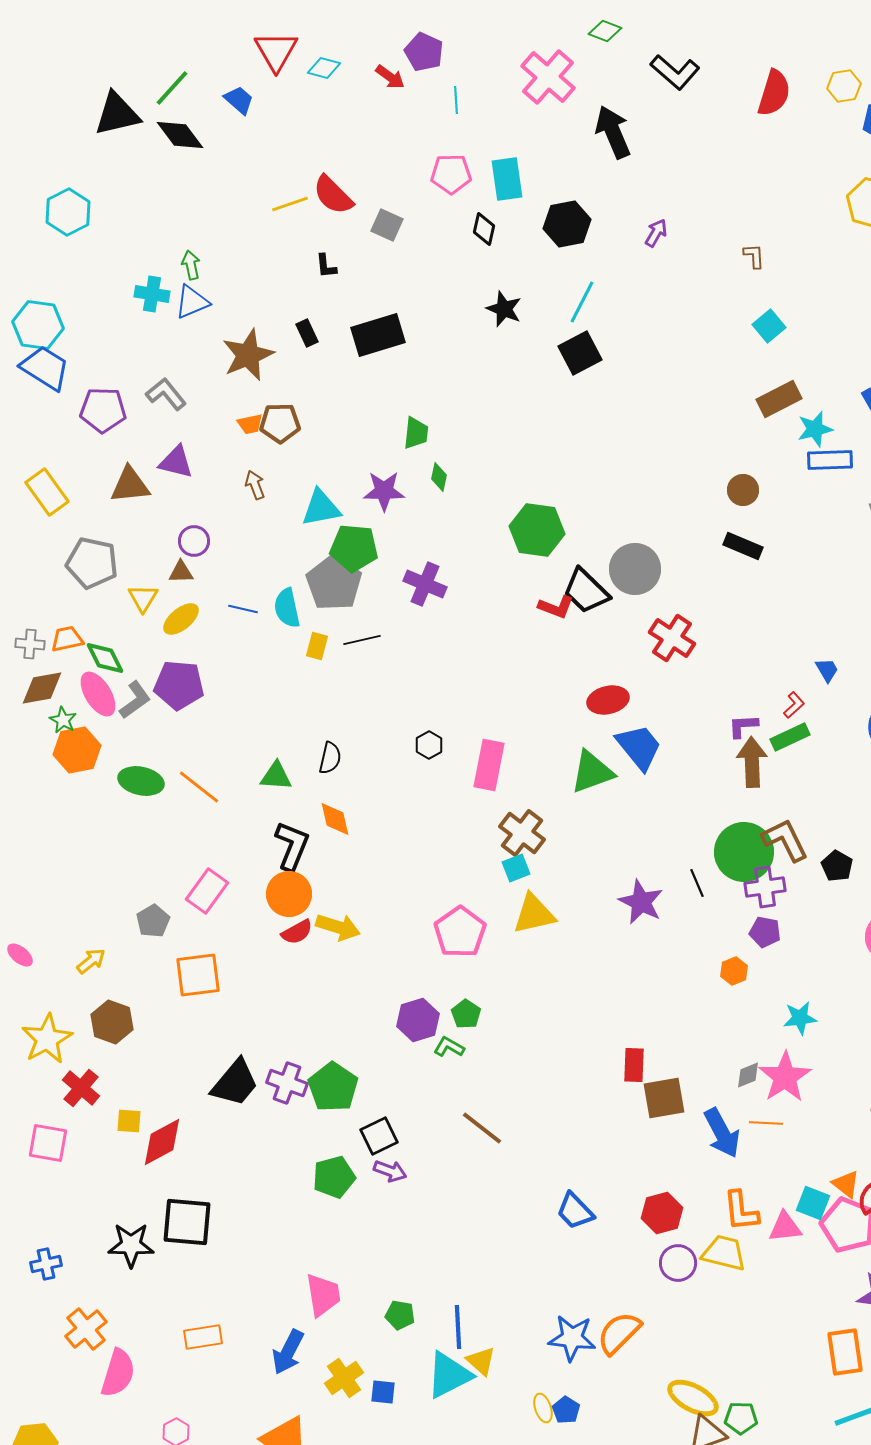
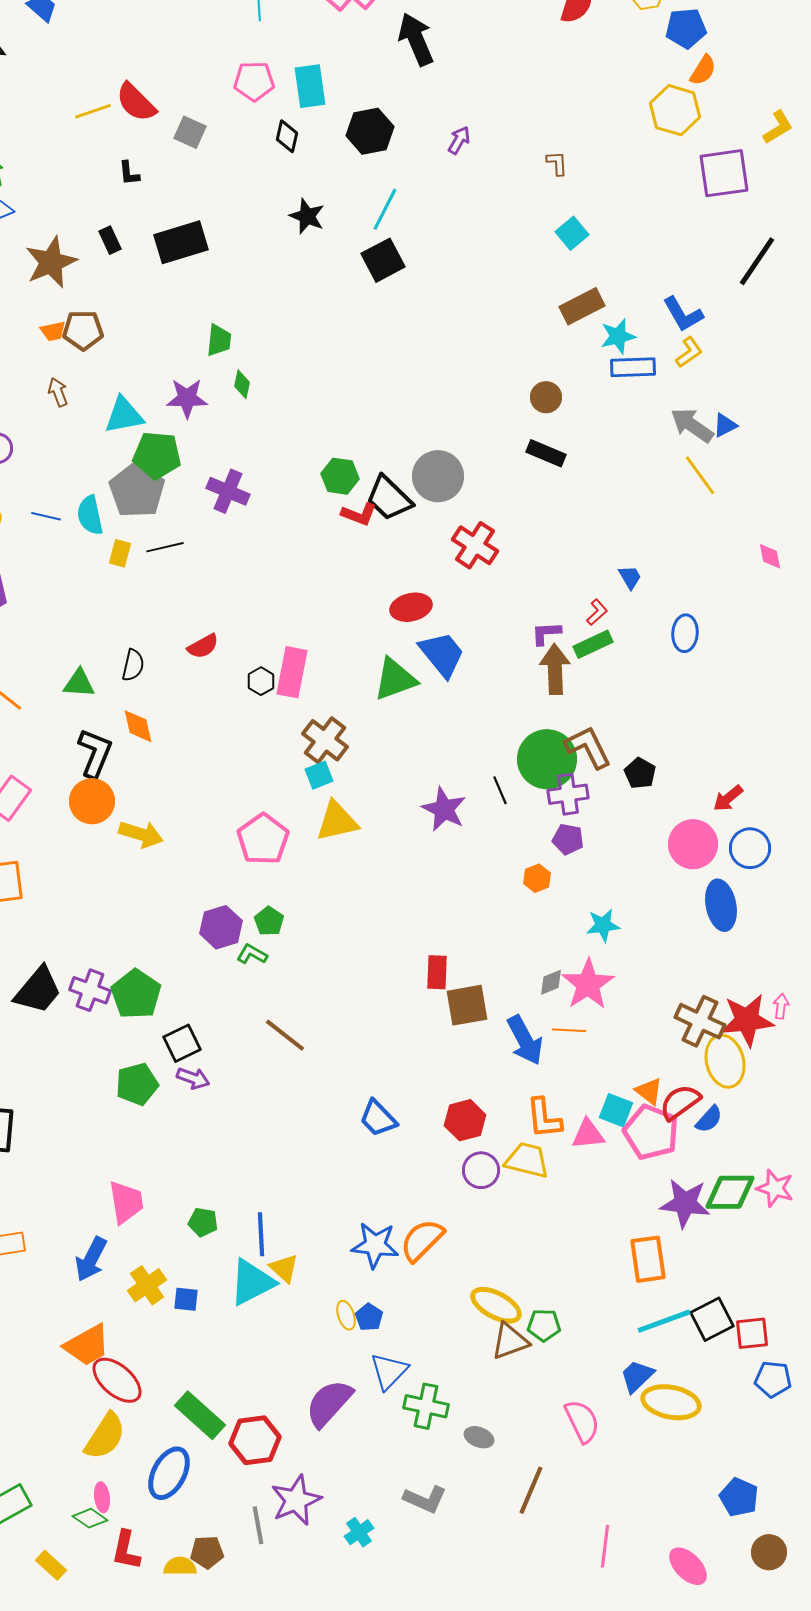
green hexagon: (537, 530) -> (340, 476), moved, size x0.7
black hexagon: (429, 745) -> (261, 681), moved
red semicircle: (297, 932) -> (203, 646), moved

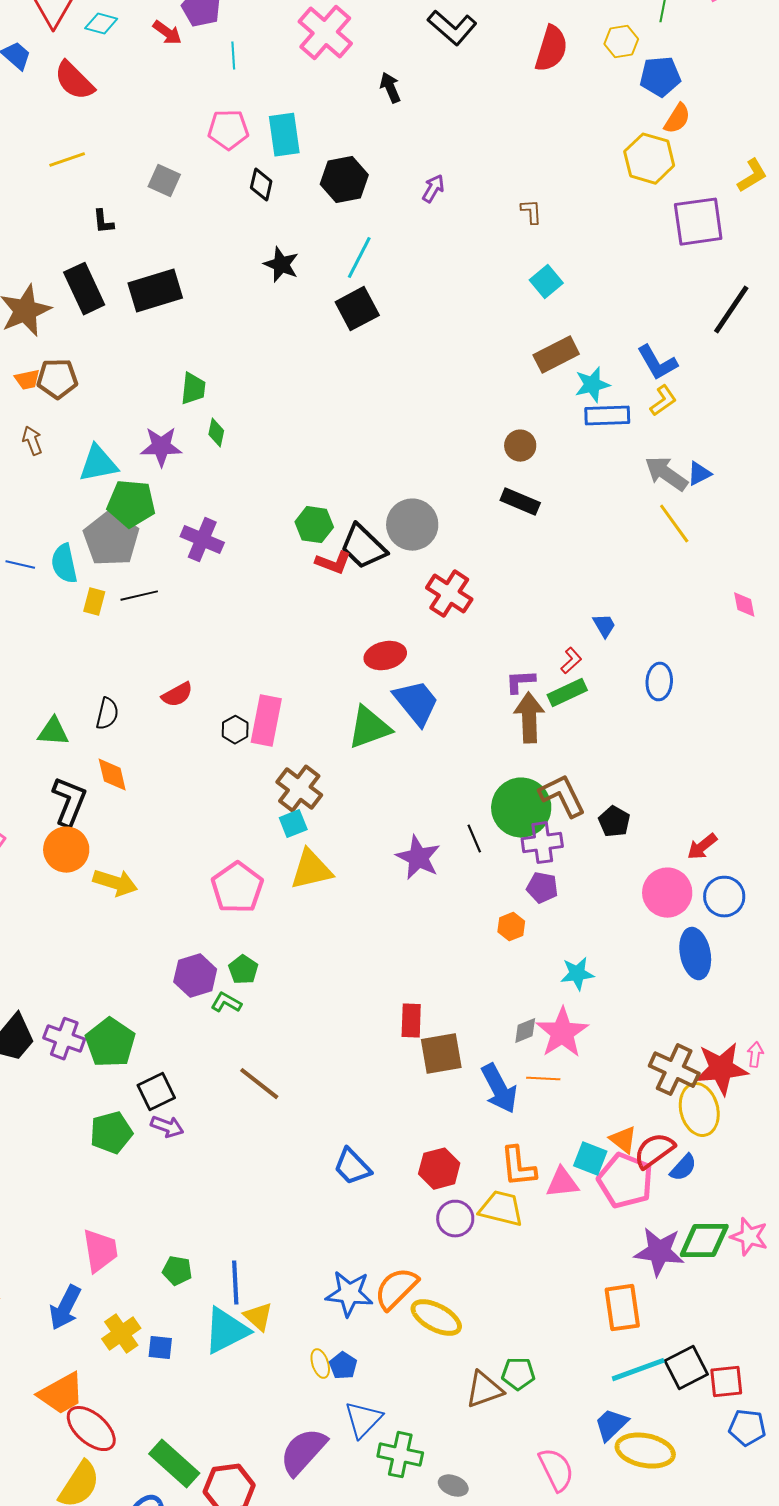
black arrow: (416, 39) -> (390, 88), size x0.6
red semicircle: (136, 102) -> (74, 81), moved
black rectangle: (110, 240) -> (84, 289), size x1.8
yellow ellipse: (496, 1305) -> (436, 1318), moved

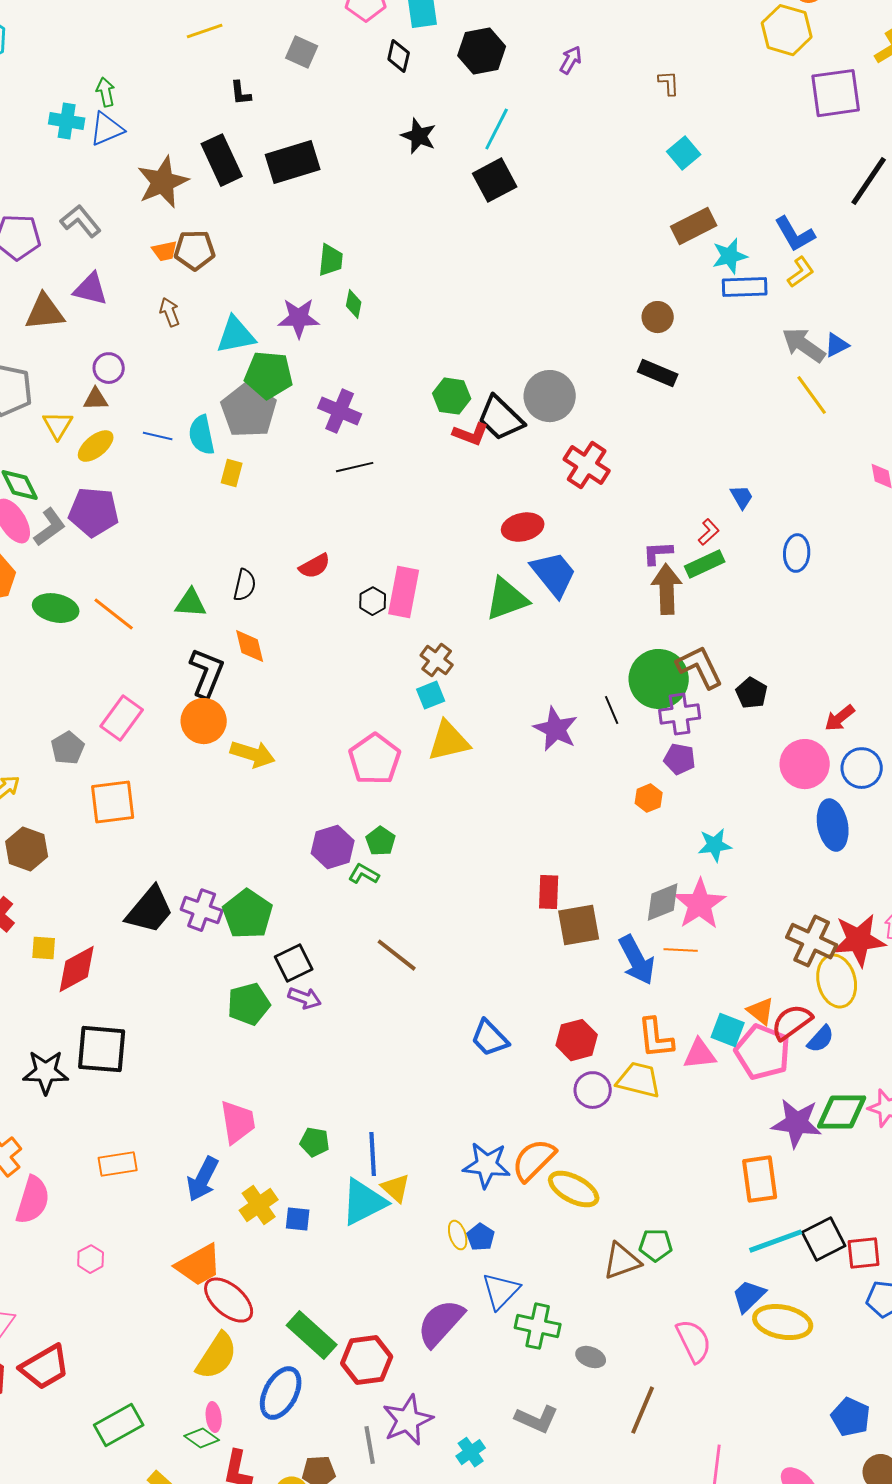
black line: (139, 596) -> (355, 467), moved
brown cross: (299, 789) -> (437, 660), size x0.7
gray diamond: (525, 1031) -> (663, 902), size x1.5

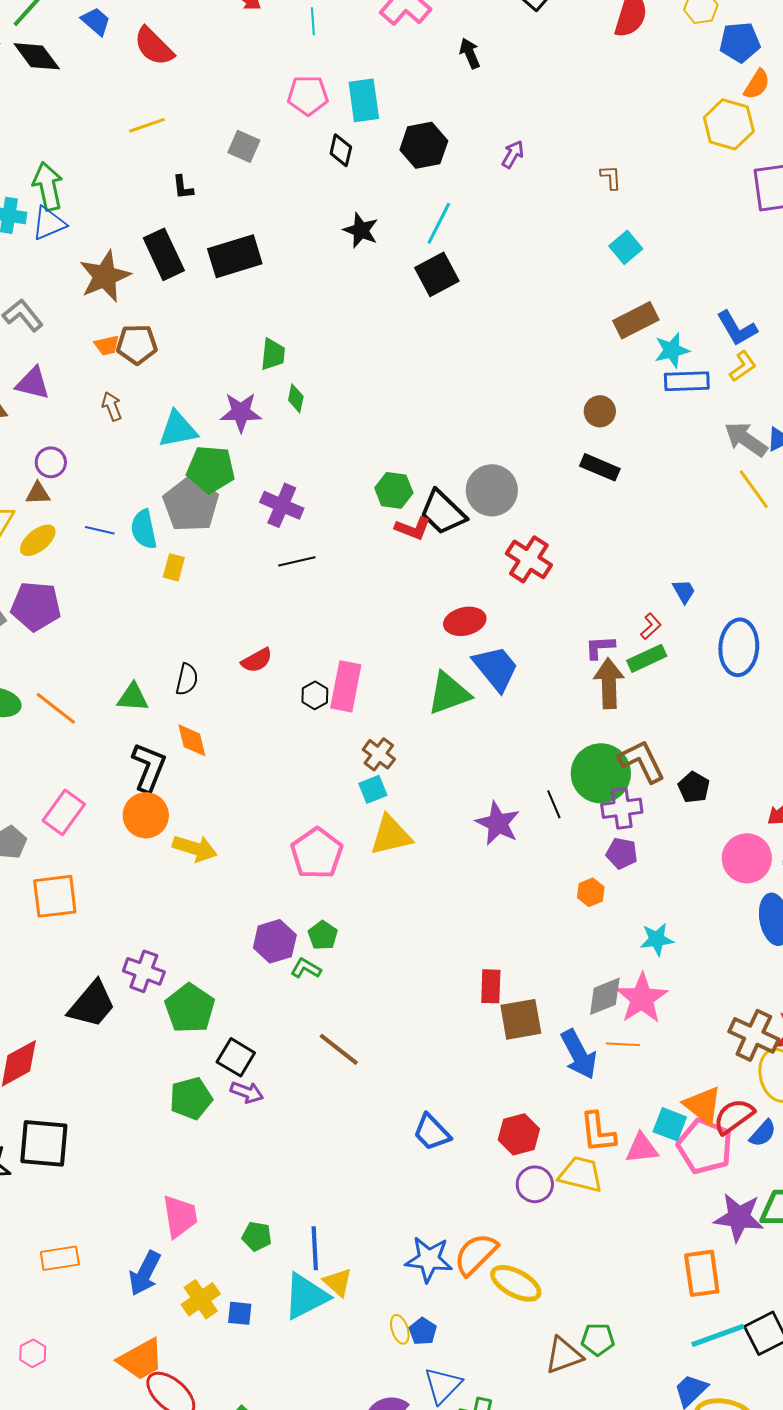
green arrow: (106, 92) -> (48, 186), size x1.6
blue ellipse: (797, 553) -> (739, 647), size x1.5
purple cross: (202, 910) -> (144, 971), moved
black square: (294, 963) -> (236, 1057), turned -33
orange triangle: (761, 1011) -> (703, 1105), size x1.4

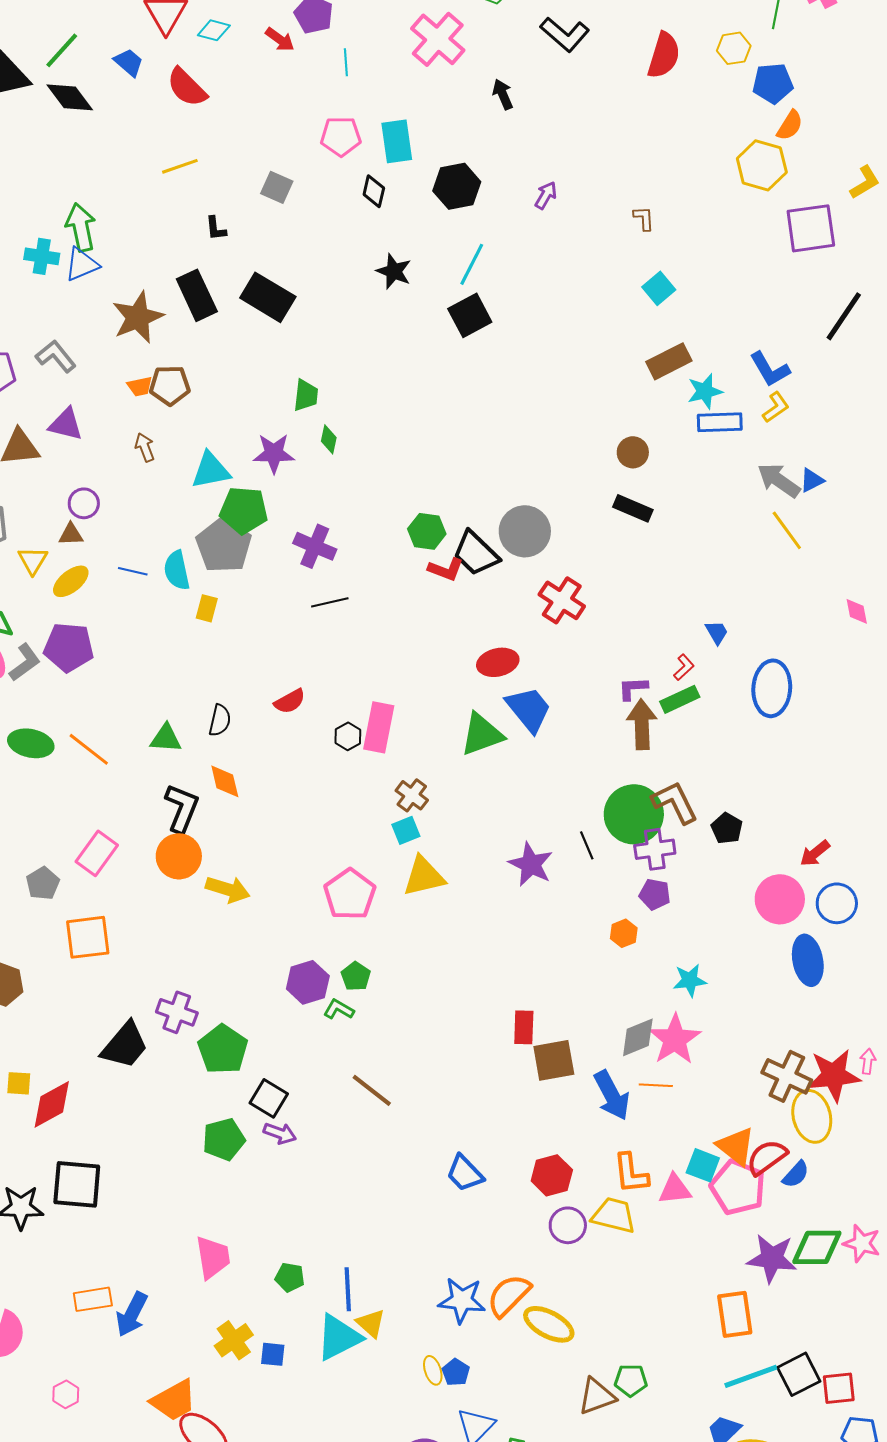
black rectangle: (235, 256) -> (268, 297), turned 48
blue arrow: (145, 1273) -> (132, 1314), moved

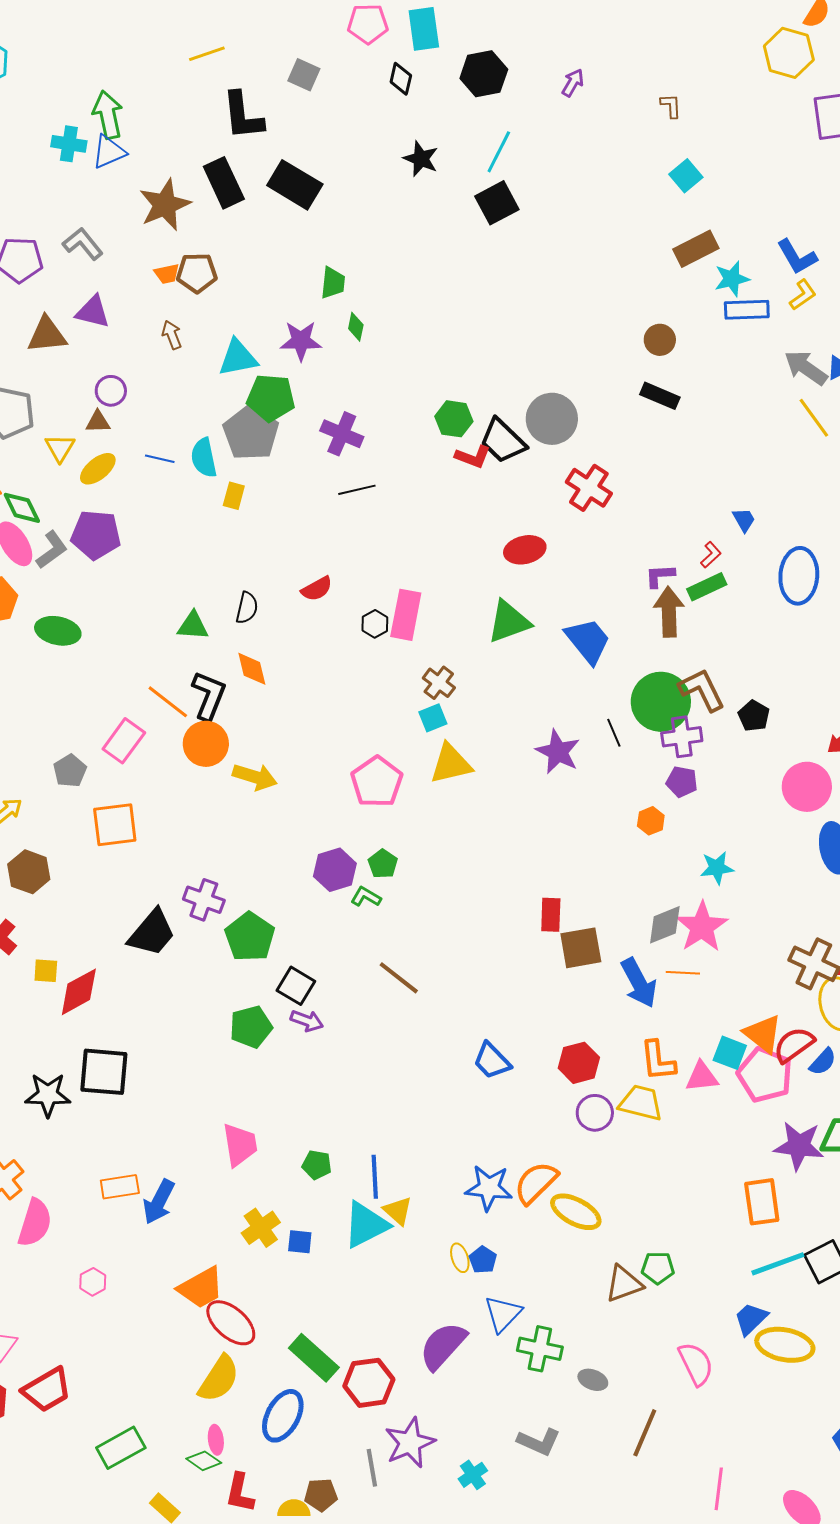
black L-shape: (216, 228) -> (243, 116), size x2.0
blue trapezoid: (529, 709) -> (588, 641), moved
orange line: (89, 749) -> (168, 702), moved

